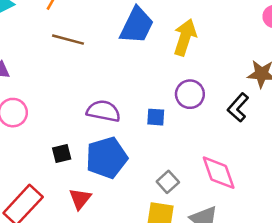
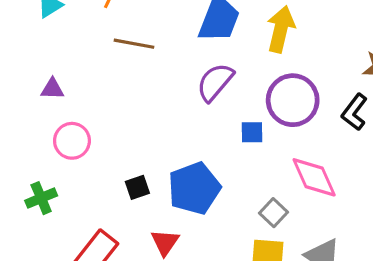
purple circle: (190, 94) -> (293, 100), size x1.4
purple semicircle: (103, 111) -> (215, 82), moved, turned -56
pink diamond: (219, 173) -> (314, 177), moved

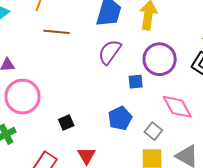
pink circle: (72, 141) -> (22, 97), size x1.5
blue pentagon: (194, 188) -> (120, 118), moved, size x0.7

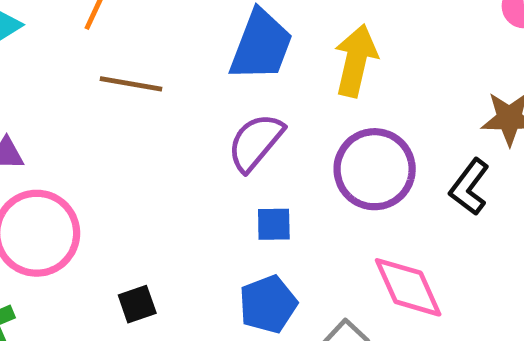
blue square: (136, 82) -> (274, 224), moved

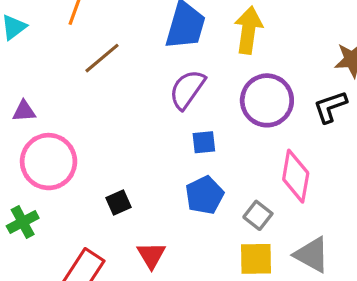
brown line: (131, 84) -> (102, 58), turned -45
black L-shape: (469, 187) -> (330, 107), turned 39
pink diamond: (408, 287) -> (296, 176), turned 39

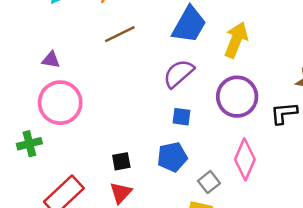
black square: (119, 202) -> (121, 161), moved

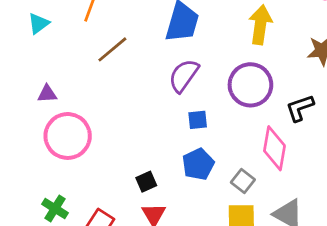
yellow arrow: (236, 40) -> (260, 25), moved
black L-shape: (284, 113) -> (300, 108), moved
green cross: (29, 144) -> (55, 209), moved, turned -30

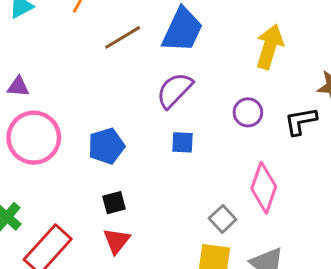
brown line: (112, 49) -> (123, 37), moved
purple circle: (250, 85) -> (248, 112), size x0.6
black L-shape: (300, 108) -> (301, 121), moved
blue pentagon: (198, 164) -> (106, 146), moved

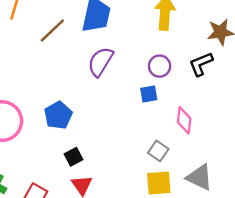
blue square: (182, 142) -> (149, 94), moved
pink diamond: (264, 188) -> (184, 120), size x0.7

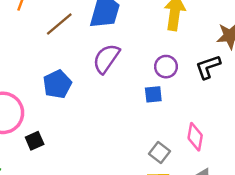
blue pentagon: (58, 115) -> (57, 84), moved
pink diamond: (184, 120) -> (195, 137), moved
black square: (73, 157) -> (35, 141), moved

